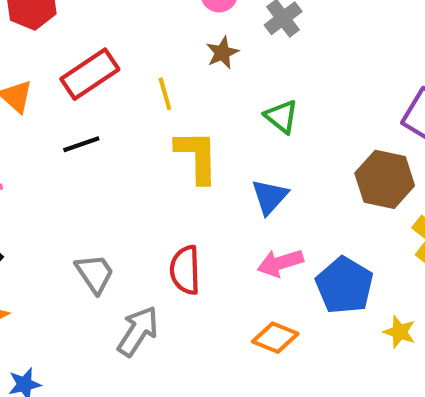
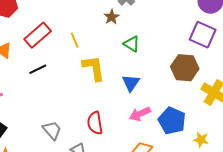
brown star: (222, 53) -> (112, 17), moved

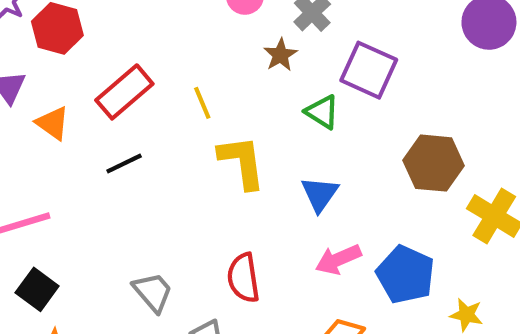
purple square: (203, 35) -> (369, 70), moved

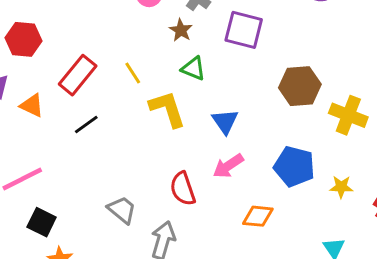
green triangle: (322, 112) -> (193, 69), moved
pink arrow: (338, 259) -> (228, 166), moved

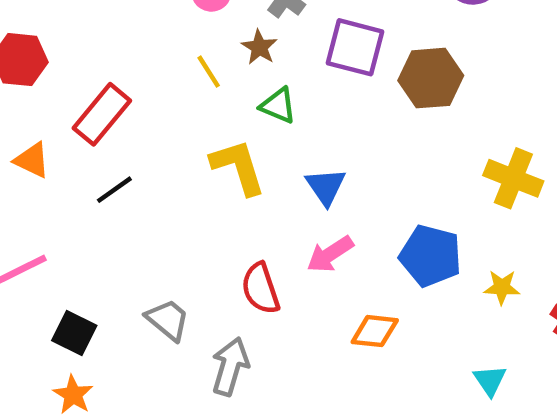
yellow line: (133, 73) -> (209, 72), moved
brown hexagon: (300, 86) -> (431, 78), moved
black square: (42, 222) -> (74, 333), moved

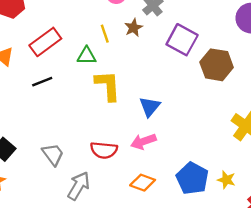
green triangle: (278, 106) -> (87, 56), moved, turned -36
blue pentagon: (431, 256) -> (192, 178), moved
red semicircle: (261, 288) -> (104, 150), turned -80
orange diamond: (375, 331) -> (143, 183), moved

